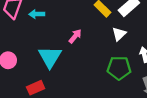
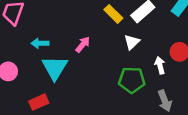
cyan arrow: (37, 14) -> (40, 43), moved

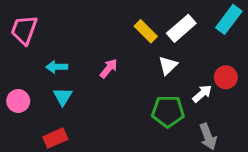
white arrow: (160, 65) -> (202, 94), turned 63
cyan triangle: (55, 68) -> (63, 97), moved, size x0.6

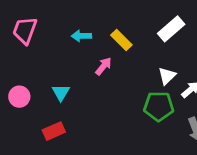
yellow rectangle: (146, 31) -> (121, 40), moved
white triangle: (168, 65) -> (167, 76), moved
cyan arrow: (57, 67) -> (81, 36), moved

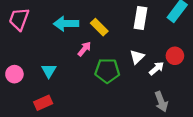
white rectangle: (171, 29) -> (141, 18), turned -40
cyan arrow: (81, 36) -> (66, 24), size x1.5
green pentagon: (159, 106) -> (107, 71), moved

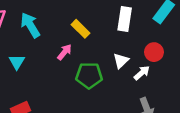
cyan arrow: (66, 24) -> (30, 25), moved, turned 60
red circle: (175, 56) -> (154, 52), moved
cyan triangle: (49, 71) -> (17, 62), moved

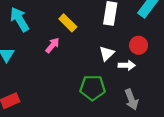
white arrow: (142, 73) -> (127, 65), turned 42
green pentagon: (89, 75) -> (93, 88), moved

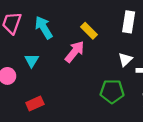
pink arrow: (53, 45) -> (75, 52), size x1.5

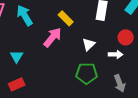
white triangle: (125, 59) -> (89, 44), moved
cyan triangle: (32, 61) -> (17, 56), moved

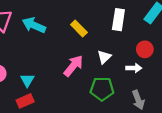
cyan arrow: (25, 15) -> (34, 25), turned -35
pink arrow: (53, 37) -> (73, 66), moved
cyan triangle: (17, 56) -> (27, 80), moved

